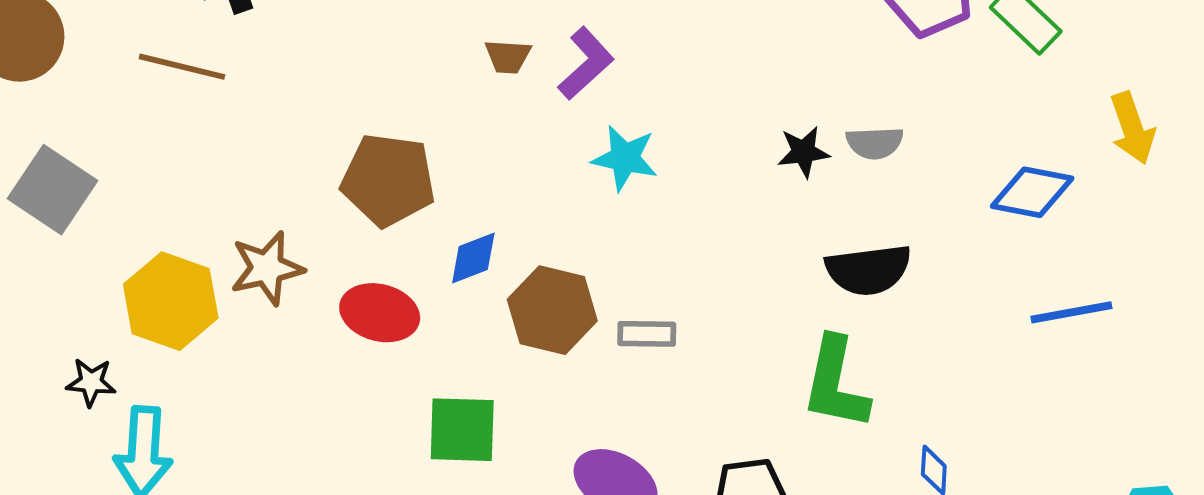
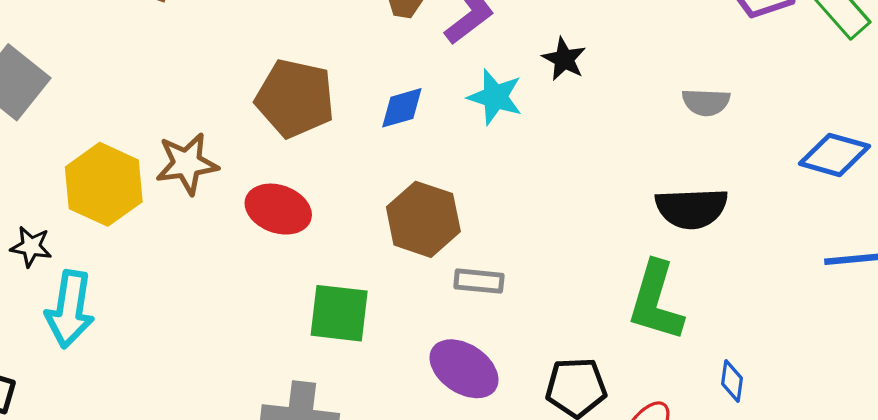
black star: (804, 152) -> (564, 59), moved, turned 30
blue diamond: (473, 258) -> (402, 108), moved
gray rectangle: (647, 334) -> (479, 281), moved

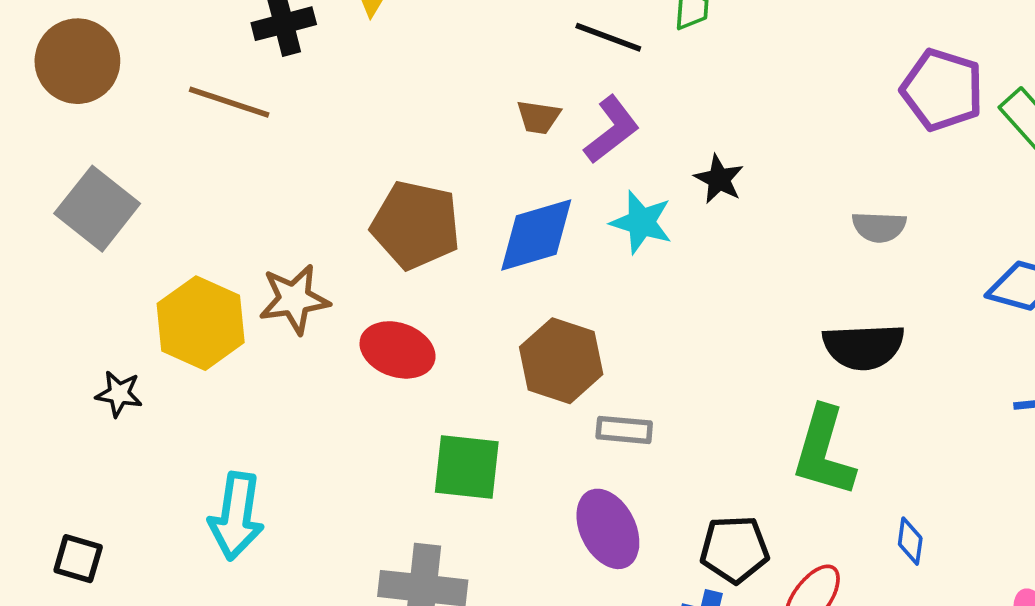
blue diamond: (402, 108) -> (536, 235), size x1.6
cyan arrow: (70, 309) -> (236, 516), moved
purple ellipse: (464, 369) -> (608, 529), turned 30

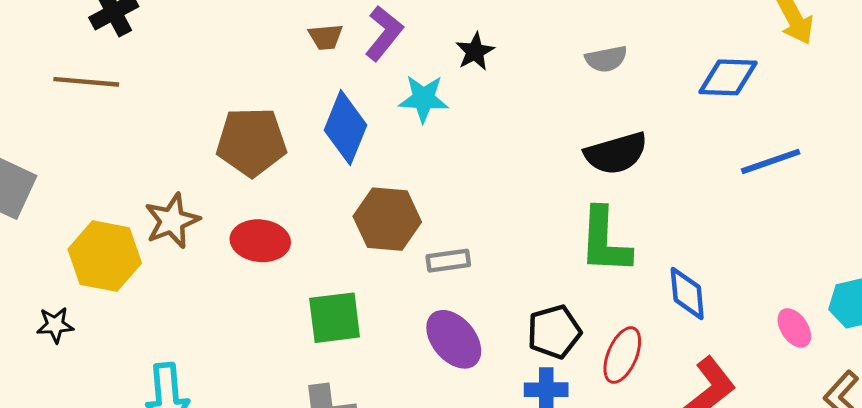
black star: (719, 179) -> (475, 52), turned 30
blue diamond: (536, 235) -> (345, 128), turned -38
blue diamond: (910, 541) -> (687, 294), size x1.5

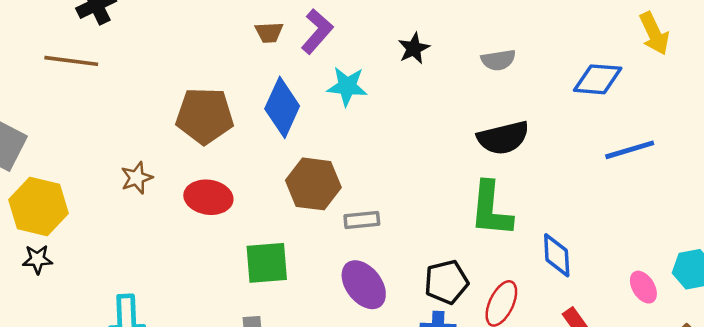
black star: (475, 52) -> (414, 48), moved
brown star: (172, 221) -> (137, 178), size x0.7
yellow hexagon: (105, 256) -> (39, 206), moved

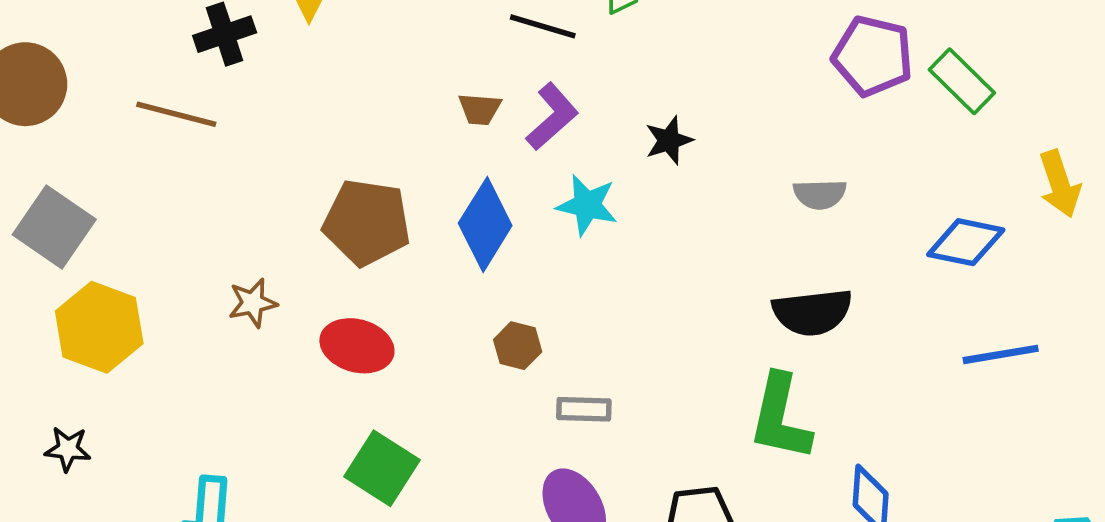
black star: (414, 48) -> (669, 140), moved
brown hexagon: (313, 184) -> (518, 346), size x0.6
black star: (37, 259) -> (68, 449), moved
green square: (267, 263) -> (382, 468), moved, turned 30

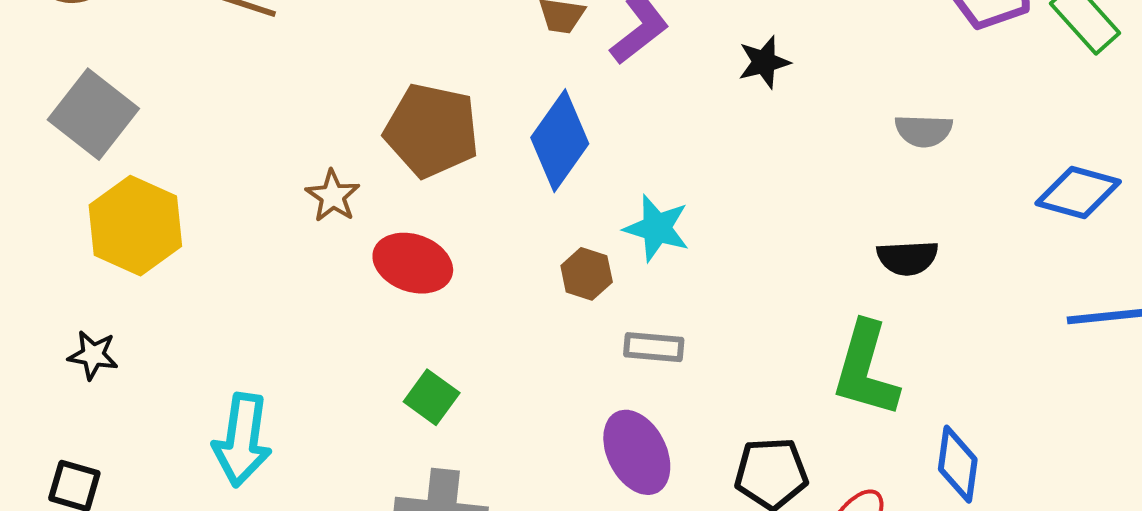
cyan star: (587, 205) -> (657, 228), moved
brown star: (253, 303) -> (333, 196), moved, turned -30
black semicircle: (812, 312) -> (907, 258), size x0.7
green square: (382, 468) -> (432, 397), size x0.7

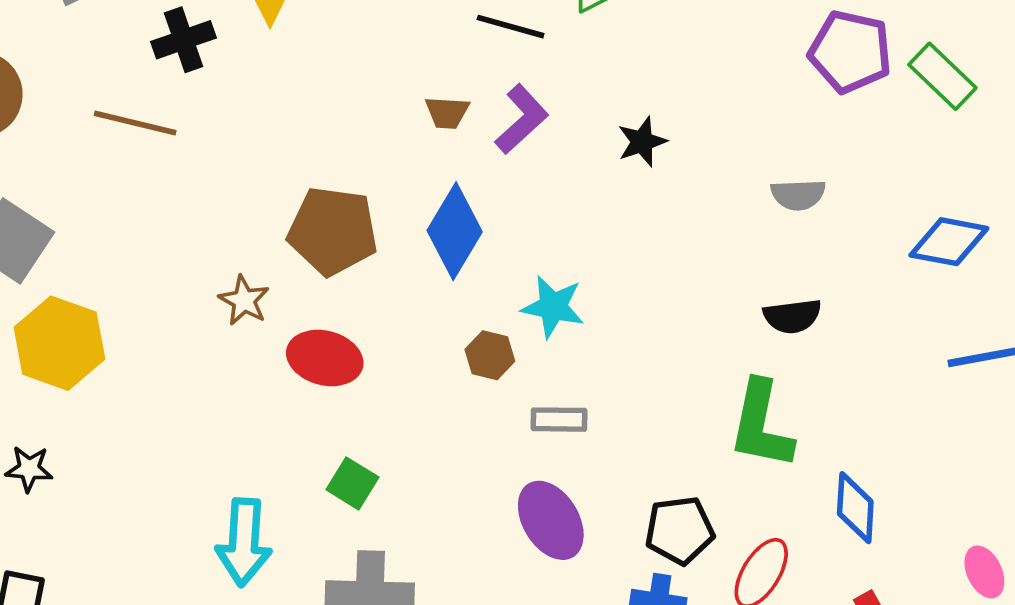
cyan arrow: (242, 440) -> (244, 542), moved

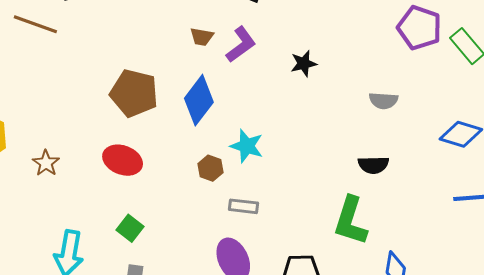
brown star: (244, 300) -> (46, 163), moved

